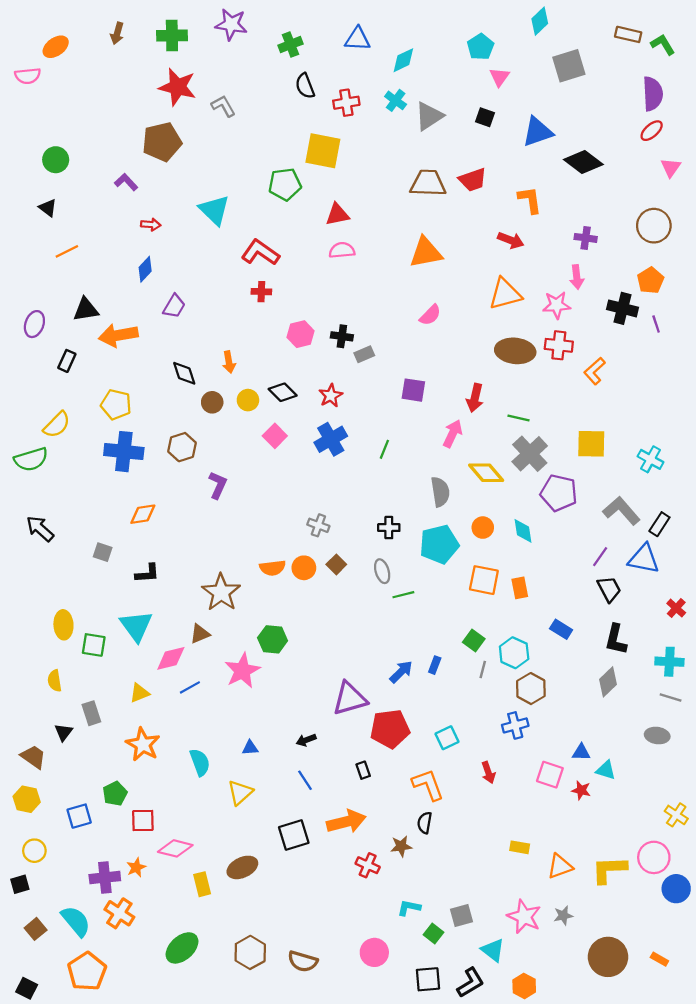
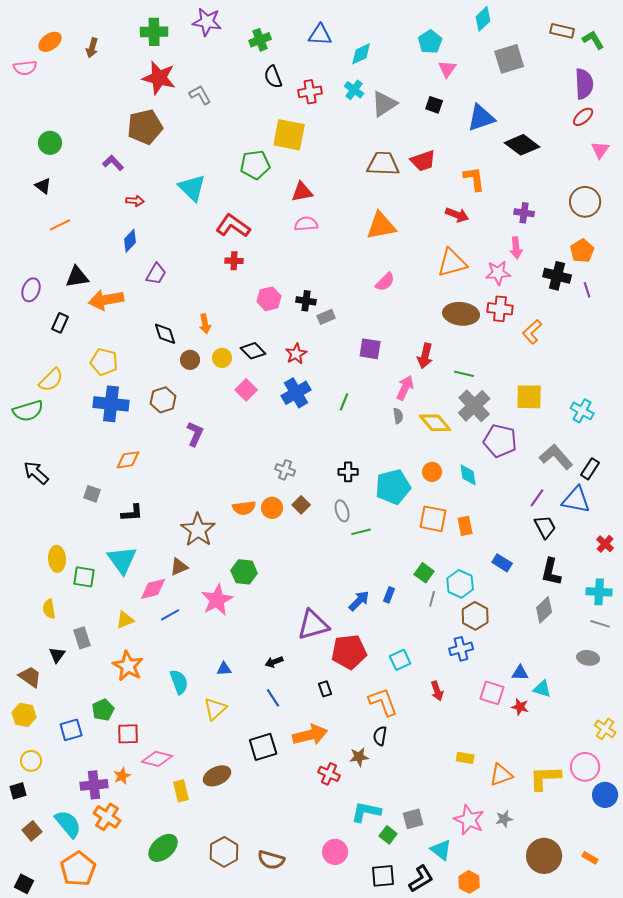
brown arrow: (117, 33) -> (92, 48), moved
gray semicircle: (440, 492) -> (398, 416), moved, size x0.6
cyan L-shape: (409, 908) -> (366, 812), size x1.4

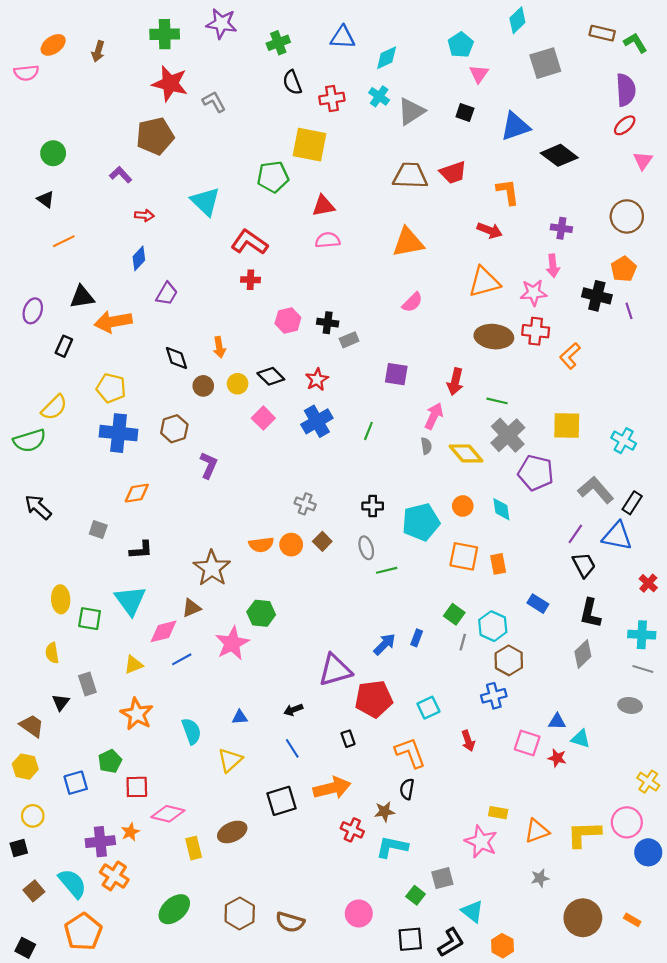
cyan L-shape: (366, 812) -> (392, 847), moved
pink star: (469, 820) -> (481, 842), moved

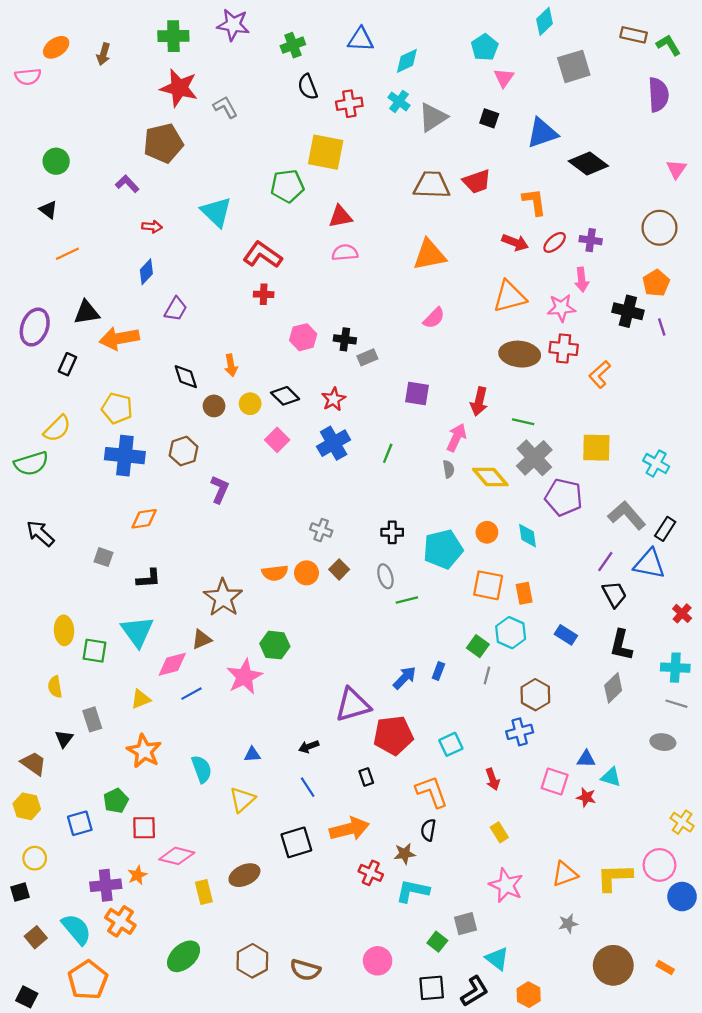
red ellipse: (625, 125) -> (555, 242), moved
purple ellipse: (33, 311) -> (35, 327), size x1.4
cyan hexagon: (493, 626) -> (511, 633), moved
yellow rectangle: (498, 813) -> (499, 832), moved, turned 48

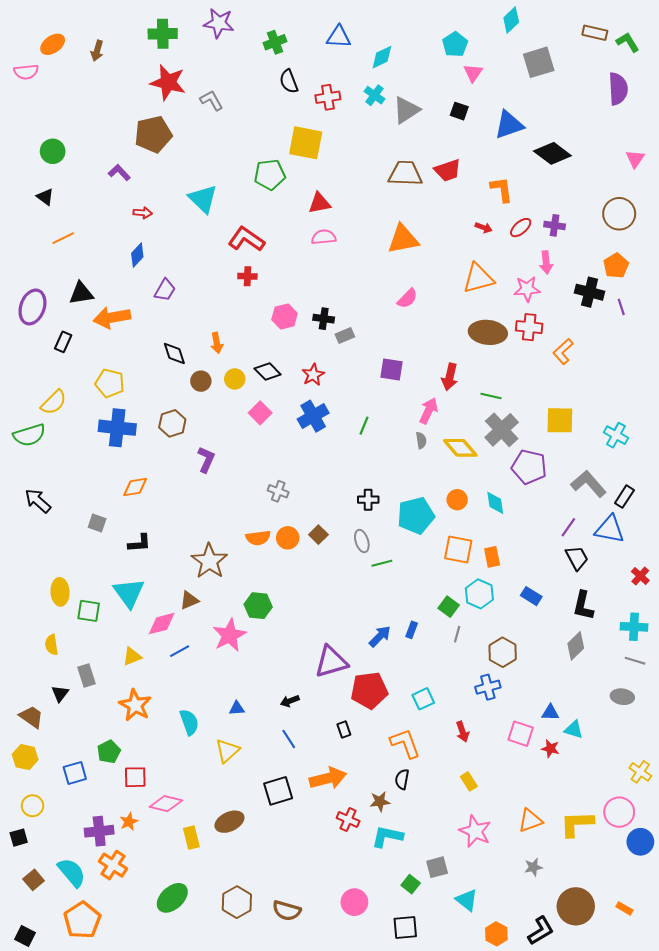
red arrow: (515, 242) -> (484, 228), size x0.7
gray cross: (321, 530) -> (278, 491), moved
black L-shape: (475, 991) -> (541, 931), moved

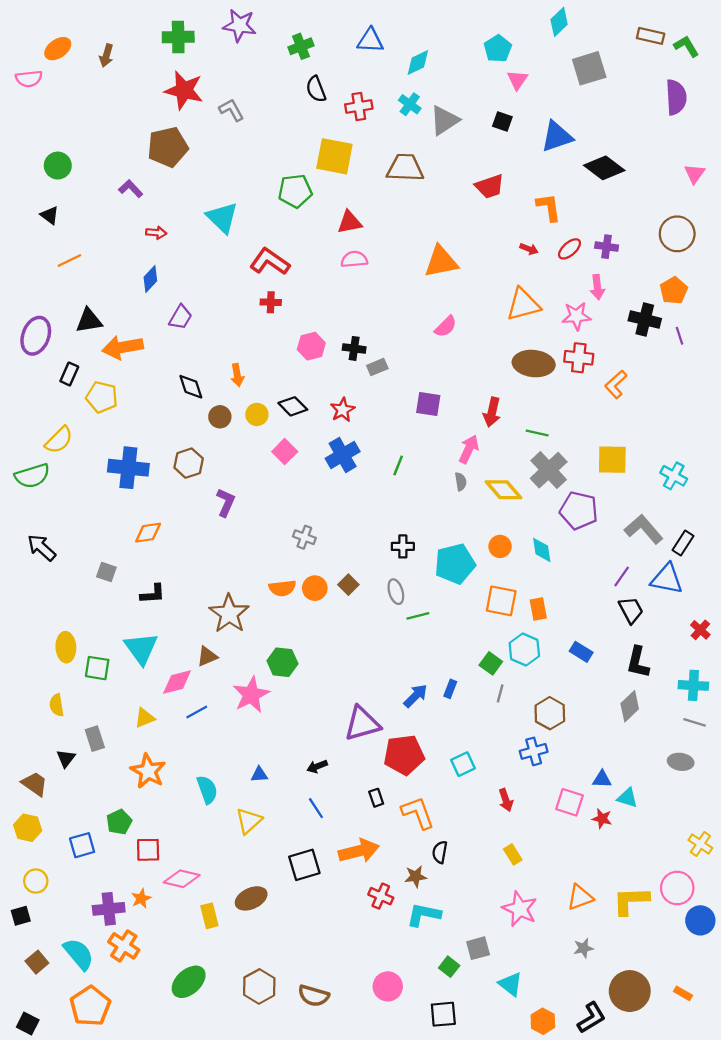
brown trapezoid: (405, 174) -> (405, 168), moved
yellow pentagon: (110, 383) -> (102, 397), moved
orange L-shape: (405, 743) -> (418, 813), moved

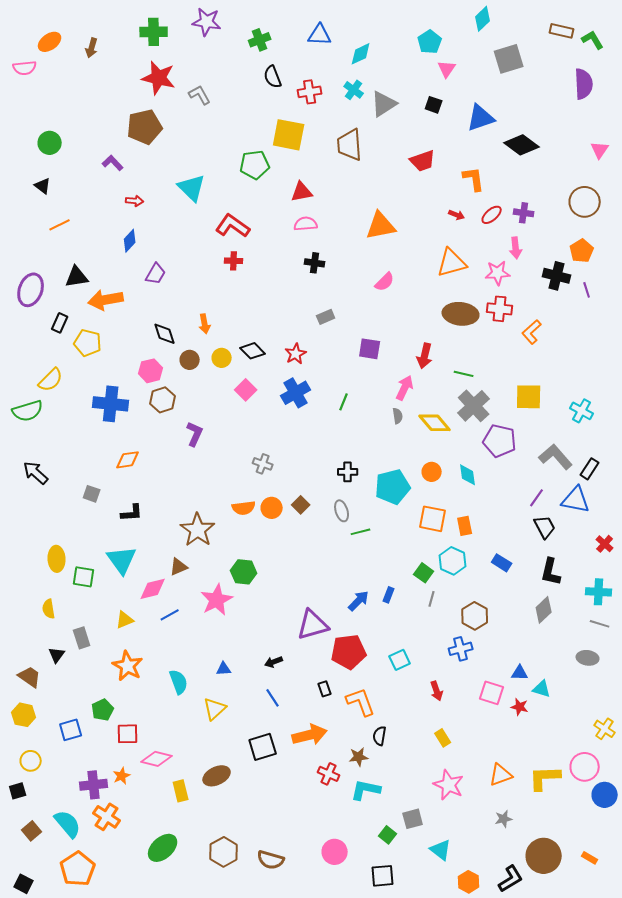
brown trapezoid: (405, 168) -> (350, 145), turned -96
pink hexagon: (311, 346) -> (151, 371), moved
black cross: (354, 348) -> (315, 263), moved

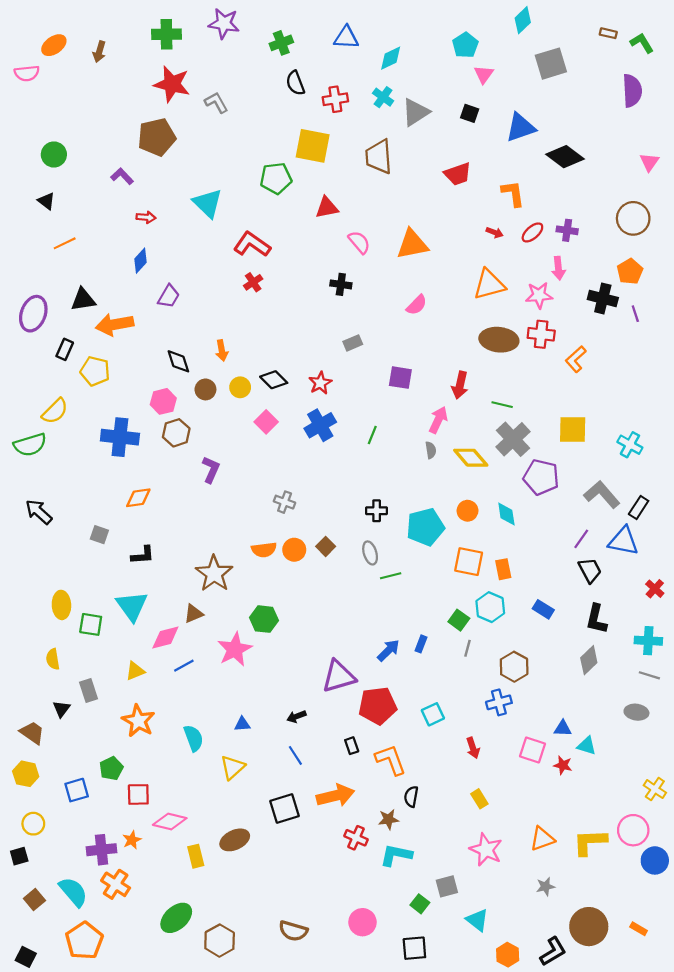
brown rectangle: (562, 31) -> (608, 33), size x0.7
pink semicircle: (306, 224) -> (359, 242), moved, turned 55
red cross: (234, 261) -> (253, 282), turned -36
brown hexagon: (224, 852) -> (220, 941), moved

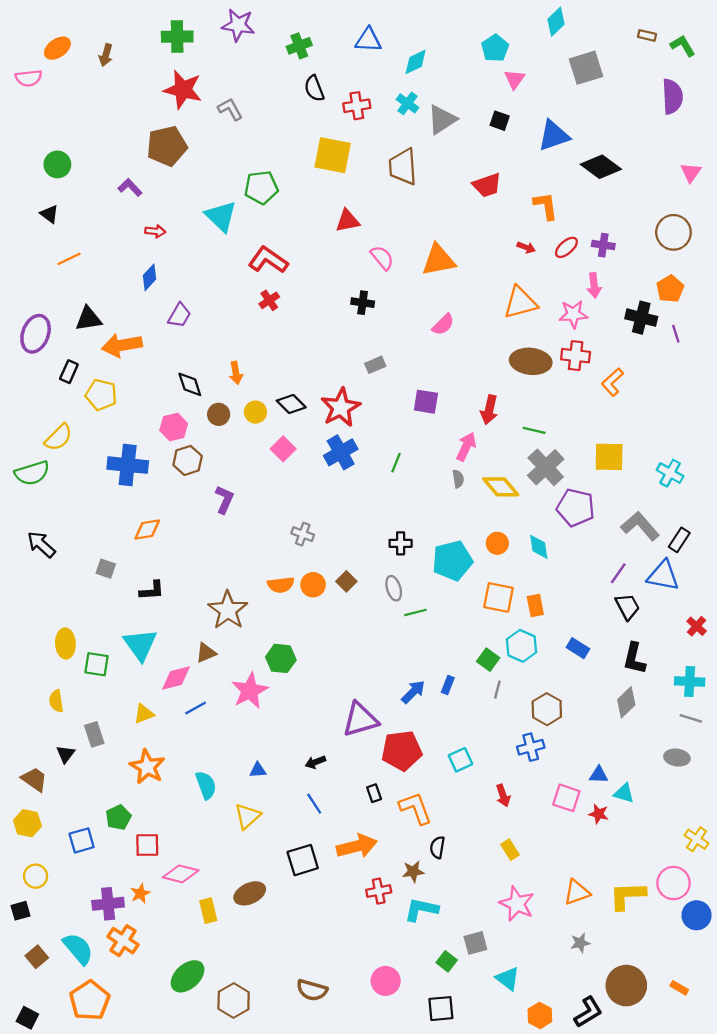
green pentagon: (276, 178) -> (261, 187), moved
red star: (320, 383) -> (341, 407), size x1.6
red cross: (356, 838) -> (379, 891), turned -35

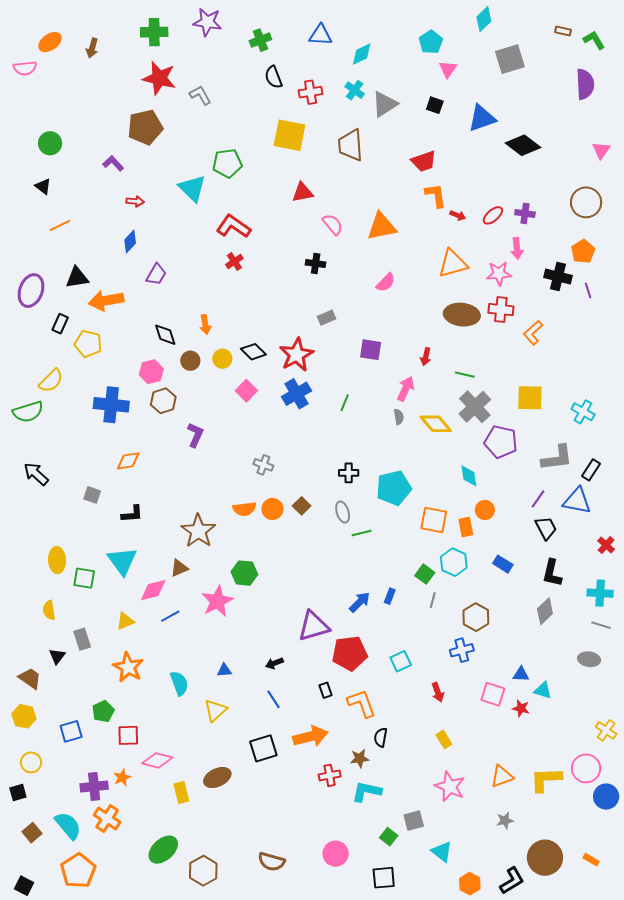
orange L-shape: (546, 206) -> (436, 195), moved
red arrow: (489, 410) -> (426, 357), size x0.7
gray L-shape: (640, 526) -> (557, 458), turned 124
orange circle: (497, 543) -> (485, 510), moved

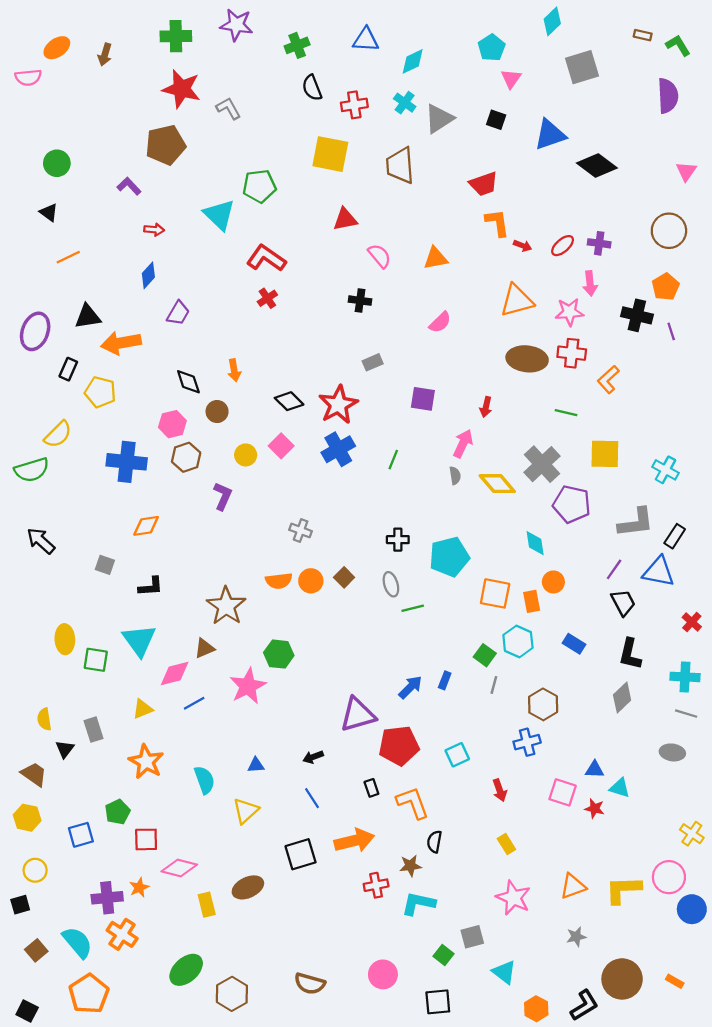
orange triangle: (382, 226) -> (436, 258), size x0.7
yellow circle: (222, 359) -> (246, 455), moved
green line: (465, 375) -> (566, 413), moved
yellow semicircle: (49, 610) -> (44, 719), moved

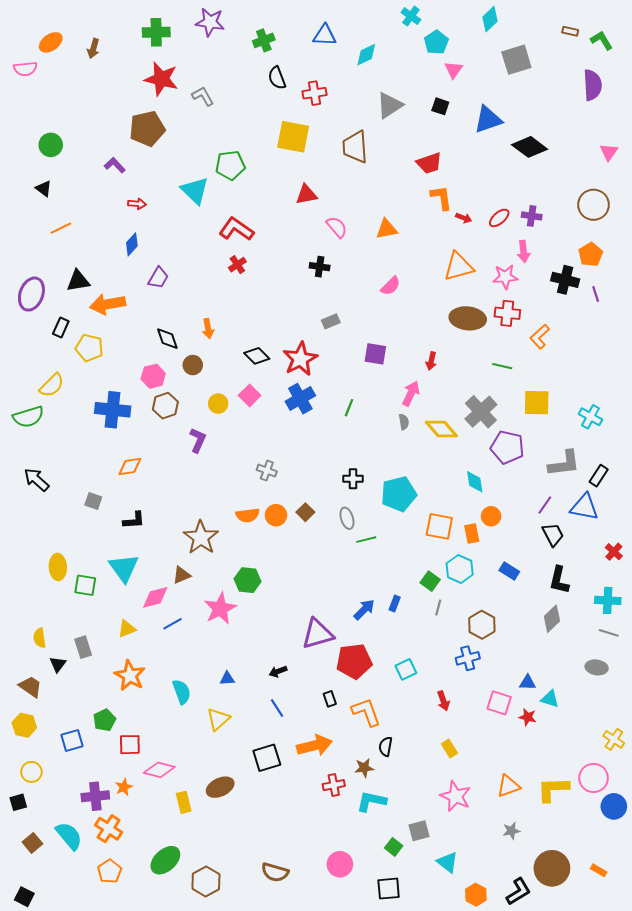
cyan cross: (405, 103) -> (411, 16), moved
orange pentagon: (89, 994) -> (110, 871), moved, size x0.7

